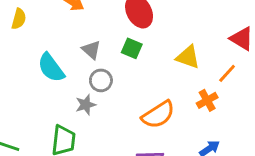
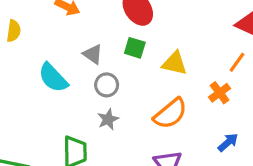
yellow triangle: (188, 57) -> (175, 63), moved
gray star: (86, 105) -> (108, 119), moved

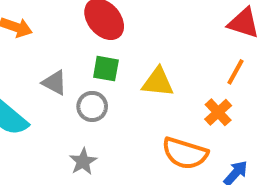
gray circle: (107, 85) -> (92, 106), moved
orange semicircle: (170, 114) -> (185, 153), moved, turned 63

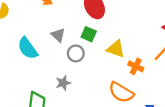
orange cross: (218, 112) -> (136, 66), moved, turned -35

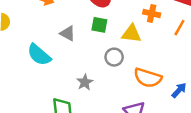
gray circle: (76, 53) -> (114, 57), moved
orange cross: (136, 66) -> (152, 13), moved

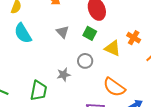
cyan semicircle: (39, 55) -> (23, 33), moved
gray circle: (114, 57) -> (85, 61), moved

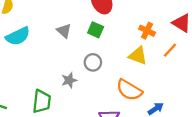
cyan semicircle: (23, 33) -> (18, 36), turned -80
yellow triangle: (113, 48) -> (138, 56), moved

